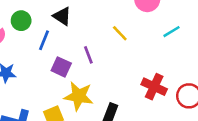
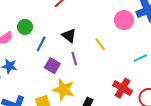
black triangle: (62, 16) -> (69, 36), moved
cyan line: (172, 32) -> (140, 58), moved

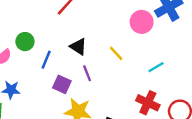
cyan line: (140, 58) -> (156, 67), moved

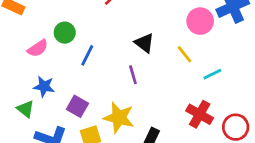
black triangle: (78, 47) -> (144, 43), moved
yellow line: (116, 53) -> (184, 54), moved
purple square: (62, 84) -> (77, 106), moved

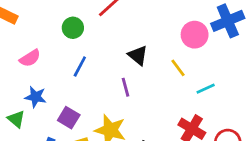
green circle: (65, 33) -> (73, 28), moved

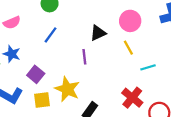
pink circle: (195, 35) -> (130, 21), moved
black triangle: (138, 55) -> (98, 33), turned 48

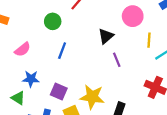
yellow line: (128, 48) -> (149, 40), moved, turned 48
purple line: (84, 57) -> (117, 60), moved

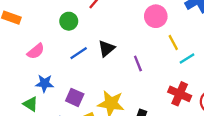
black triangle: (106, 36) -> (106, 48), moved
yellow line: (149, 40) -> (173, 42), turned -32
blue line: (62, 51) -> (79, 53), turned 35

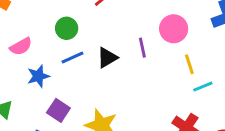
green circle: (69, 21) -> (67, 28), moved
purple line: (138, 63) -> (142, 48), moved
blue star: (44, 83) -> (38, 76), moved, turned -30

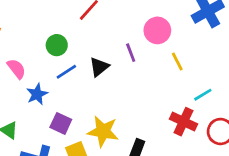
pink semicircle: (21, 46) -> (16, 69), turned -90
cyan line: (203, 87) -> (203, 95), moved

